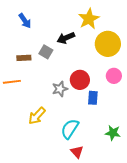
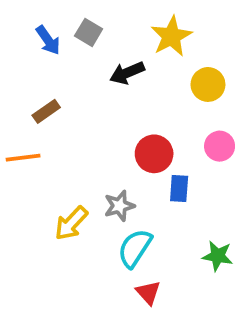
yellow circle: (108, 44) -> (208, 84), size x0.7
gray square: (46, 52) -> (89, 32), moved
brown rectangle: (24, 58) -> (46, 111), turned -32
gray star: (60, 89) -> (119, 206), moved

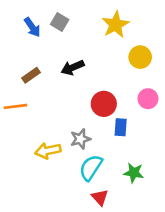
black arrow: (127, 73) -> (73, 67), moved
yellow arrow: (71, 223) -> (48, 151), turned 35
green star: (218, 256) -> (134, 173), moved

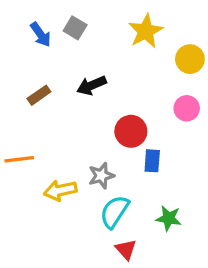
yellow circle: (140, 57) -> (190, 59), moved
pink circle: (148, 99) -> (187, 108), moved
orange line: (15, 106) -> (19, 159), moved

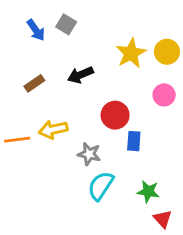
yellow star: (146, 31) -> (131, 53), moved
gray star: (101, 176) -> (89, 154), turned 30
yellow arrow: (60, 190) -> (53, 130), moved
red triangle: (126, 249) -> (163, 219), moved

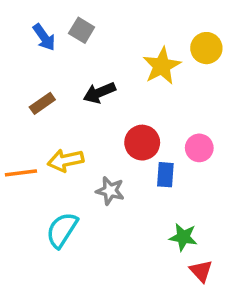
yellow circle: (167, 52) -> (206, 48), moved
pink circle: (164, 95) -> (199, 148), moved
cyan semicircle: (101, 186) -> (62, 230), moved

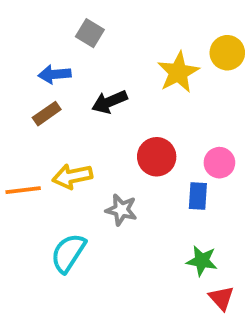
blue arrow: (44, 37) -> (55, 74), moved, turned 120
blue rectangle: (165, 175) -> (198, 196), moved

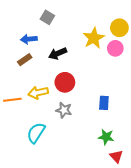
red circle: (157, 157) -> (65, 82), moved
pink circle: (219, 163) -> (115, 48), moved

